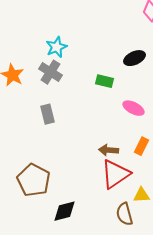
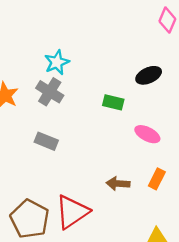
gray rectangle: (48, 114) -> (46, 141), turned -54
red triangle: (116, 174) -> (72, 212), moved

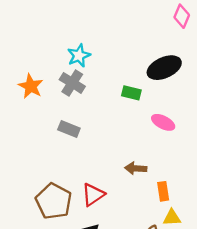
black ellipse: (149, 75) -> (164, 68), size x1.4
orange rectangle: (157, 179) -> (163, 191), moved, turned -36
red triangle: (72, 212) -> (93, 195), size x0.7

